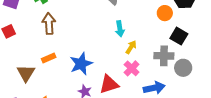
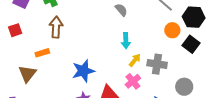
black square: (179, 36) -> (191, 44), moved
gray cross: (164, 56) -> (157, 64), moved
orange rectangle: (49, 58) -> (42, 53), moved

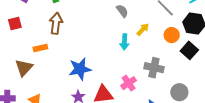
yellow arrow: (135, 60) -> (143, 29), moved

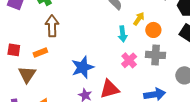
red square: (15, 23) -> (14, 50), moved, turned 32
orange circle: (172, 35) -> (153, 30), moved
pink cross: (129, 83) -> (129, 60), moved

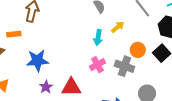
orange circle: (153, 30) -> (138, 50), moved
blue star: (83, 67) -> (37, 61), moved

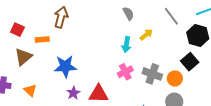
orange circle: (138, 50) -> (175, 78), moved

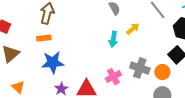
orange rectangle: (42, 40) -> (44, 38), moved
pink cross: (125, 72) -> (113, 77), moved

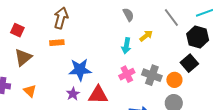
blue star: (53, 62) -> (80, 70), moved
pink cross: (113, 77) -> (127, 74), moved

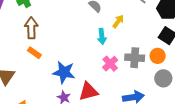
orange rectangle: (57, 43) -> (34, 53), turned 56
blue star: (80, 70) -> (64, 72), turned 30

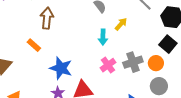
brown arrow: (31, 28) -> (47, 18), moved
gray cross: (135, 58) -> (133, 62), turned -30

